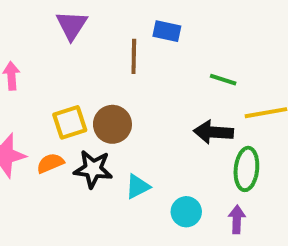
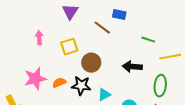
brown line: (134, 56) -> (102, 28), turned -54
yellow square: (70, 122) -> (69, 47), moved
black arrow: (213, 132) -> (132, 67), moved

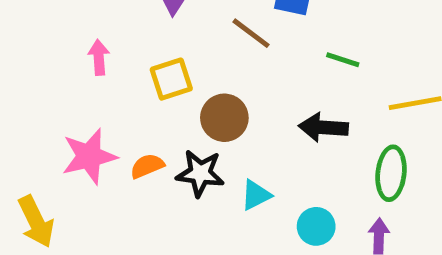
green line: (148, 40) -> (343, 60), moved

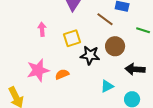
brown circle: (224, 118) -> (115, 46), moved
black arrow: (323, 127) -> (135, 69), moved
black star: (200, 173) -> (90, 55), moved

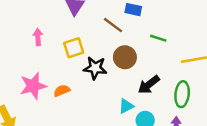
black arrow: (135, 69) -> (149, 85), turned -42
cyan triangle: (107, 86) -> (126, 106), moved

